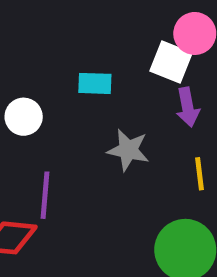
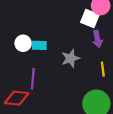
cyan rectangle: (95, 83) -> (39, 45), moved
gray star: (128, 150) -> (70, 58), turned -30

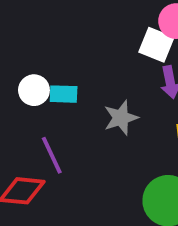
purple line: (33, 79) -> (52, 155), turned -30

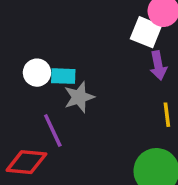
gray star: (121, 118) -> (79, 97), moved

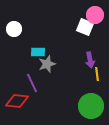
purple arrow: (158, 66) -> (90, 60), moved
white circle: (37, 73) -> (14, 29), moved

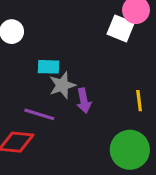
purple arrow: (90, 60) -> (84, 101), moved
purple line: (32, 83) -> (39, 114), turned -48

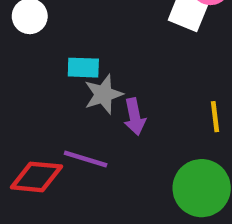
purple line: (39, 114) -> (86, 159), moved

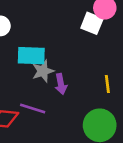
cyan rectangle: (83, 68) -> (31, 56), size x1.5

